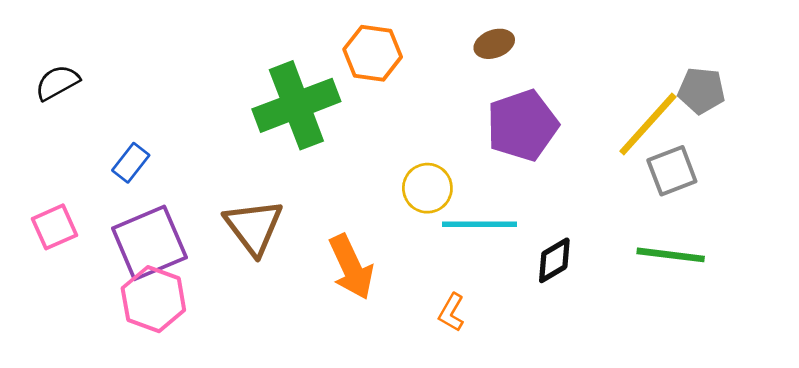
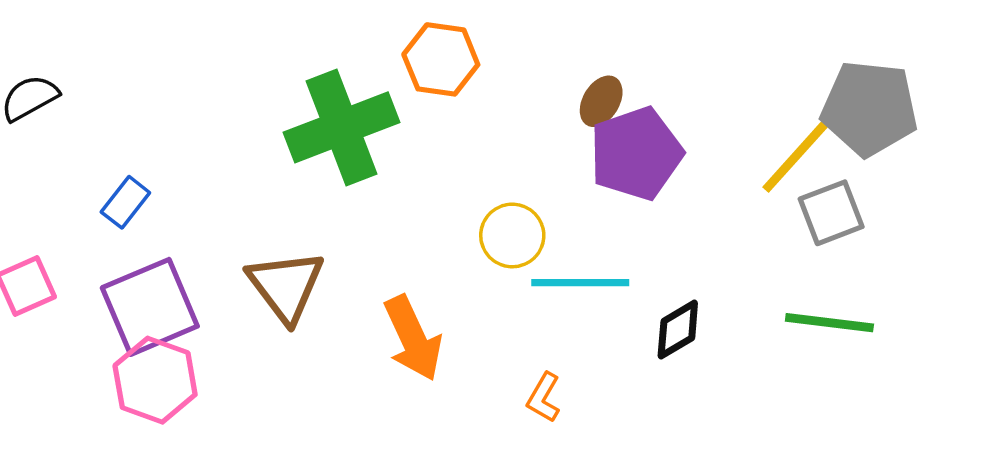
brown ellipse: (494, 44) -> (601, 101), moved, turned -39
gray pentagon: (701, 91) -> (869, 108), size x1.6

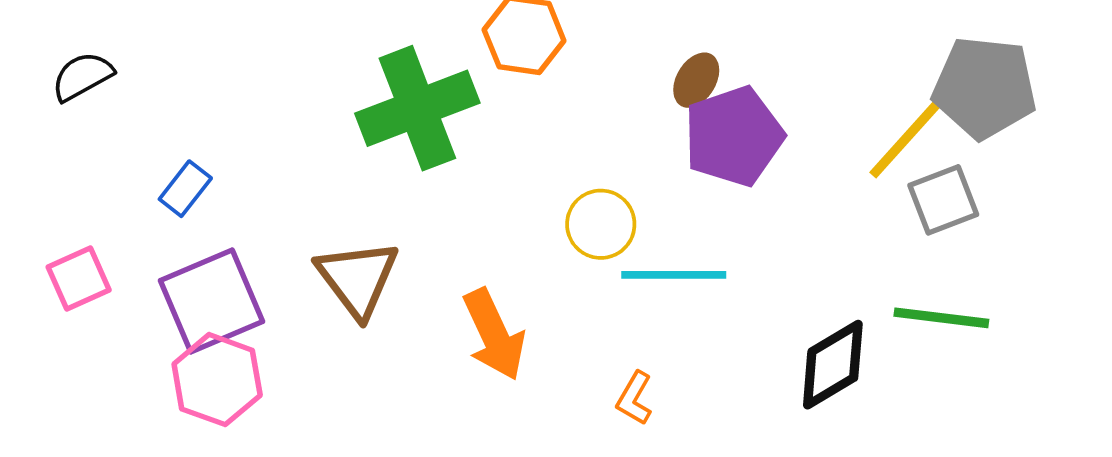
black diamond: (678, 330) -> (833, 365), moved, size x1.4

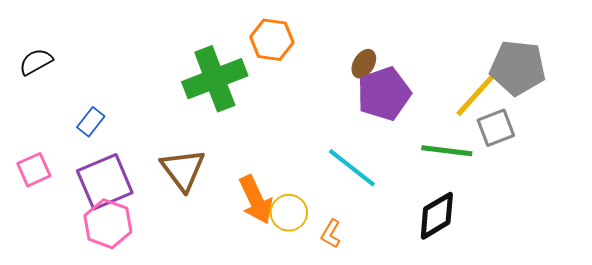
yellow circle: (601, 224) -> (289, 213), moved
cyan line: (674, 275) -> (352, 168), turned 38
green line: (941, 318) -> (447, 151), moved

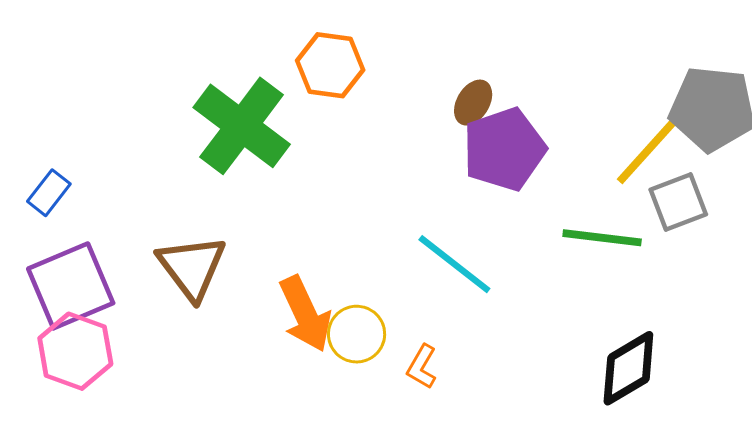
green cross: (215, 79) -> (242, 126), turned -32
black diamond: (437, 216) -> (628, 368), moved

